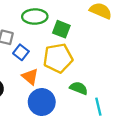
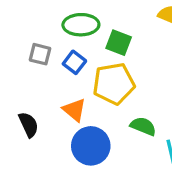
blue square: (21, 52) -> (74, 62), moved

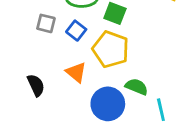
yellow pentagon: (114, 84) -> (111, 49), turned 30
blue circle: (91, 146) -> (108, 104), moved

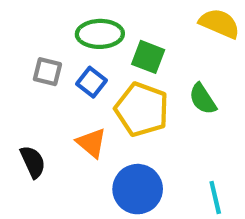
green semicircle: (137, 87) -> (203, 99), moved, turned -145

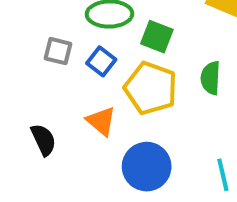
green semicircle: (203, 99) -> (211, 78), turned 36

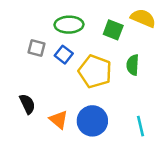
green square: (157, 37) -> (113, 30), moved
orange triangle: (101, 121) -> (59, 120), moved

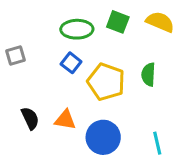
green square: (113, 30) -> (118, 22), moved
gray square: (36, 48) -> (16, 55), moved, turned -30
orange triangle: (59, 120) -> (65, 120), moved, turned -30

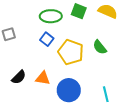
green semicircle: (148, 74) -> (100, 47), turned -42
black semicircle: (30, 118) -> (19, 77), turned 70

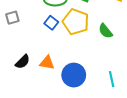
yellow pentagon: (71, 52) -> (76, 22), moved

